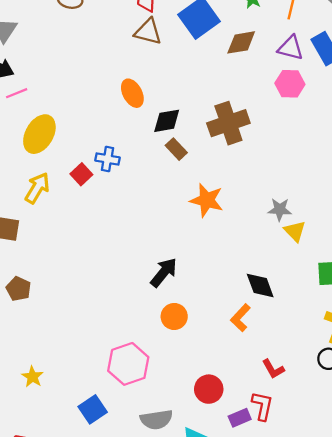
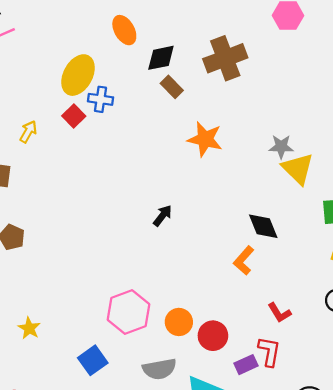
yellow ellipse: (39, 134) -> (78, 75), moved
yellow arrow: (37, 188) -> (28, 132), size x0.7
yellow triangle: (295, 231) -> (298, 169), size x1.4
black arrow: (164, 272) -> (163, 216), size x0.7
orange circle: (174, 316) -> (179, 322), moved

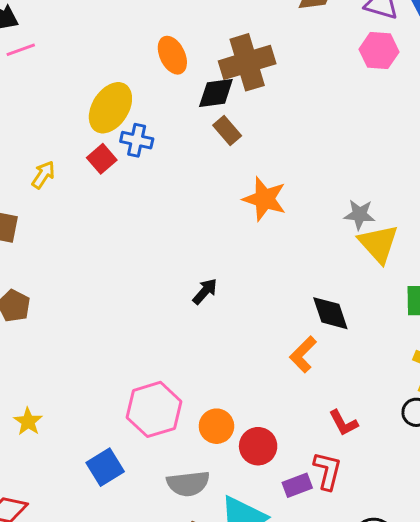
brown cross: (225, 58) -> (247, 62), moved

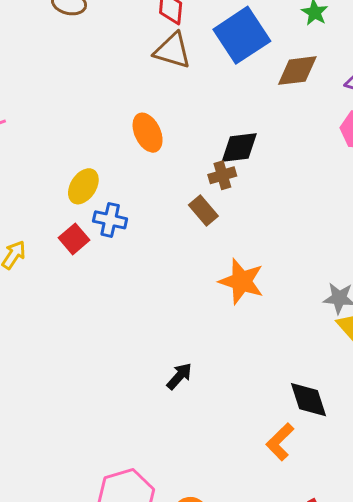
brown cross: (247, 62) -> (222, 175), moved, size x0.5
black diamond: (216, 93) -> (239, 147), moved
yellow ellipse: (110, 108) -> (83, 186), size x0.7

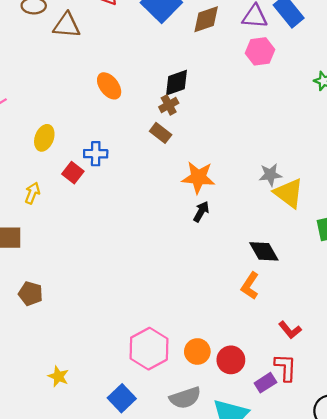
brown triangle: (172, 51) -> (67, 25), moved
yellow ellipse: (83, 186) -> (44, 138), moved
black arrow: (179, 376) -> (201, 212), moved

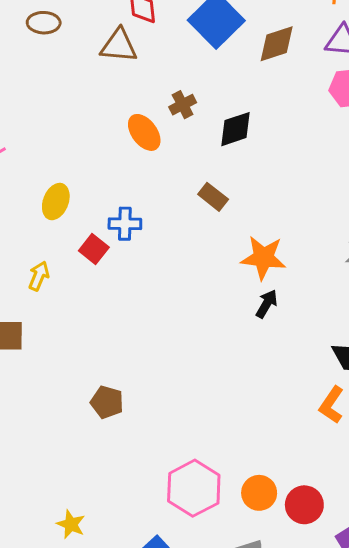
brown triangle: (67, 25) -> (119, 46), moved
brown cross: (169, 105) -> (183, 105), moved
brown pentagon: (31, 294) -> (107, 402), moved

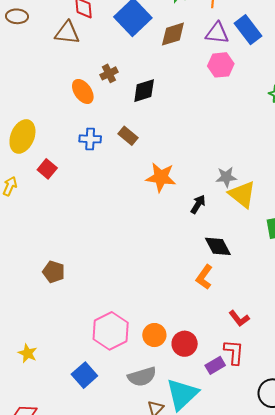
yellow ellipse: (56, 202) -> (22, 136), size x1.4
blue cross: (125, 224) -> (90, 139), moved
black arrow: (267, 304) -> (198, 204), moved

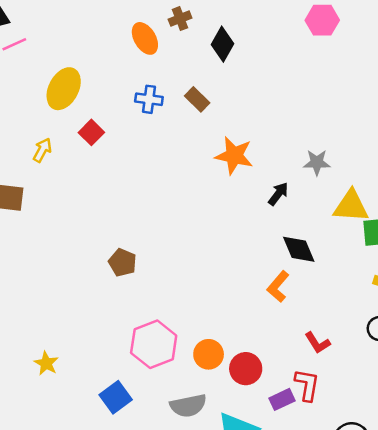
black diamond: (144, 91) -> (223, 44), turned -48
yellow triangle: (242, 194) -> (351, 206), moved, turned -40
brown pentagon: (54, 272) -> (122, 262), moved

